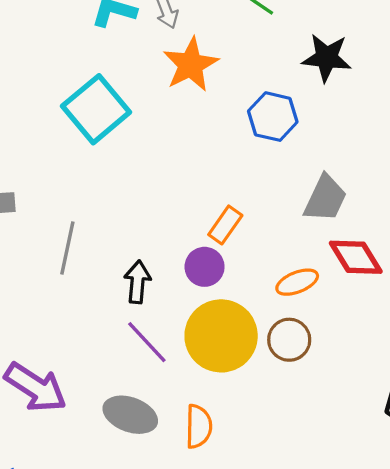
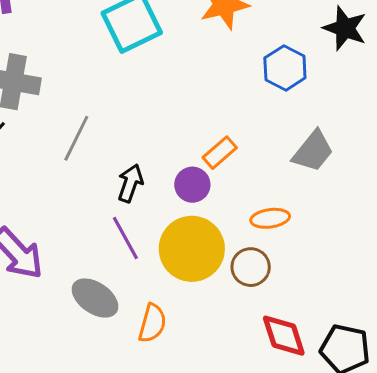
red diamond: (356, 257) -> (284, 336), moved

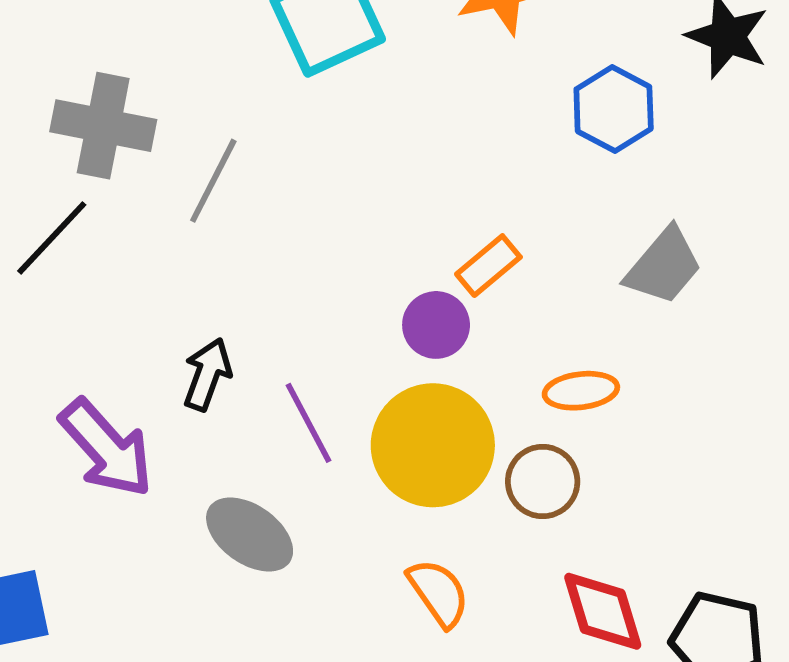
gray line: (76, 138) -> (213, 181), moved
black arrow: (130, 183) -> (207, 374), moved
orange semicircle: (152, 323) -> (438, 593), moved, turned -51

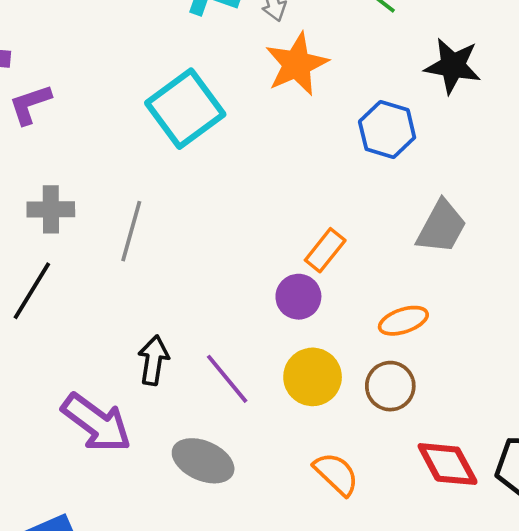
gray cross: (103, 126) -> (51, 209), size x0.7
yellow circle: (433, 445) -> (313, 377), size x0.7

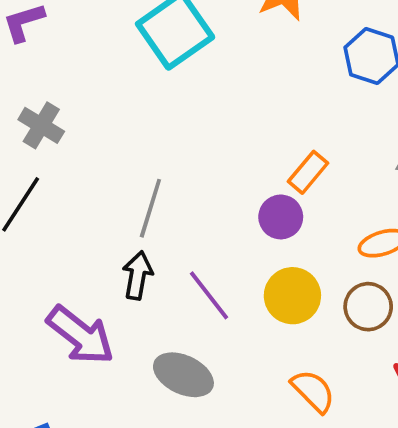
gray cross: (51, 209) -> (41, 125), turned 30
gray line: (131, 231) -> (150, 208), moved

